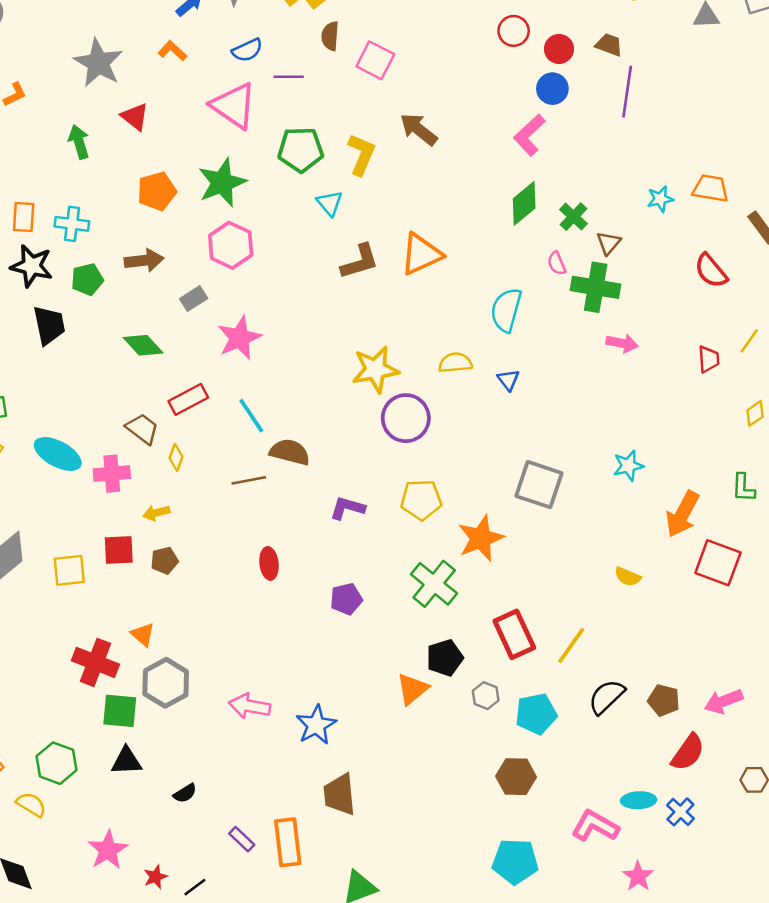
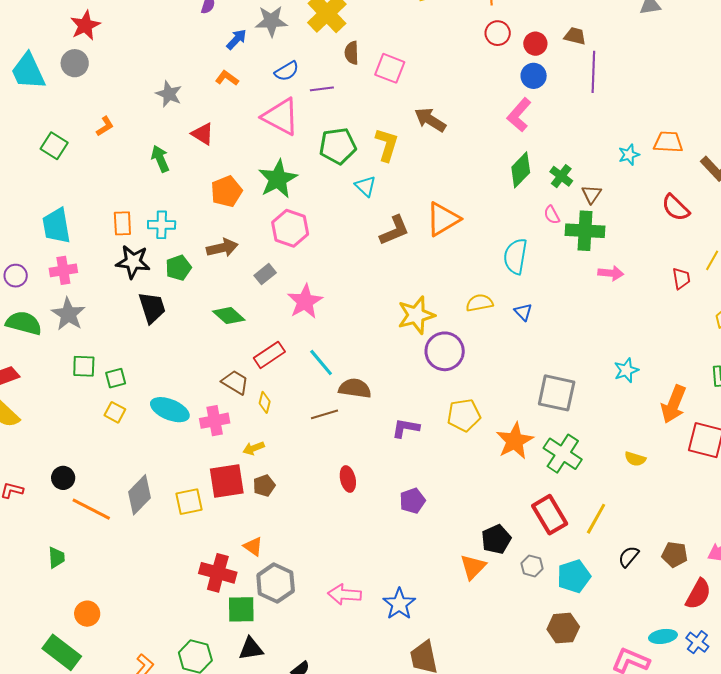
gray star: (98, 63) -> (169, 94), size x0.7
red square: (119, 550) -> (227, 481), size x1.4
green cross: (434, 584) -> (563, 454), moved
black semicircle: (607, 697) -> (629, 557), size x0.7

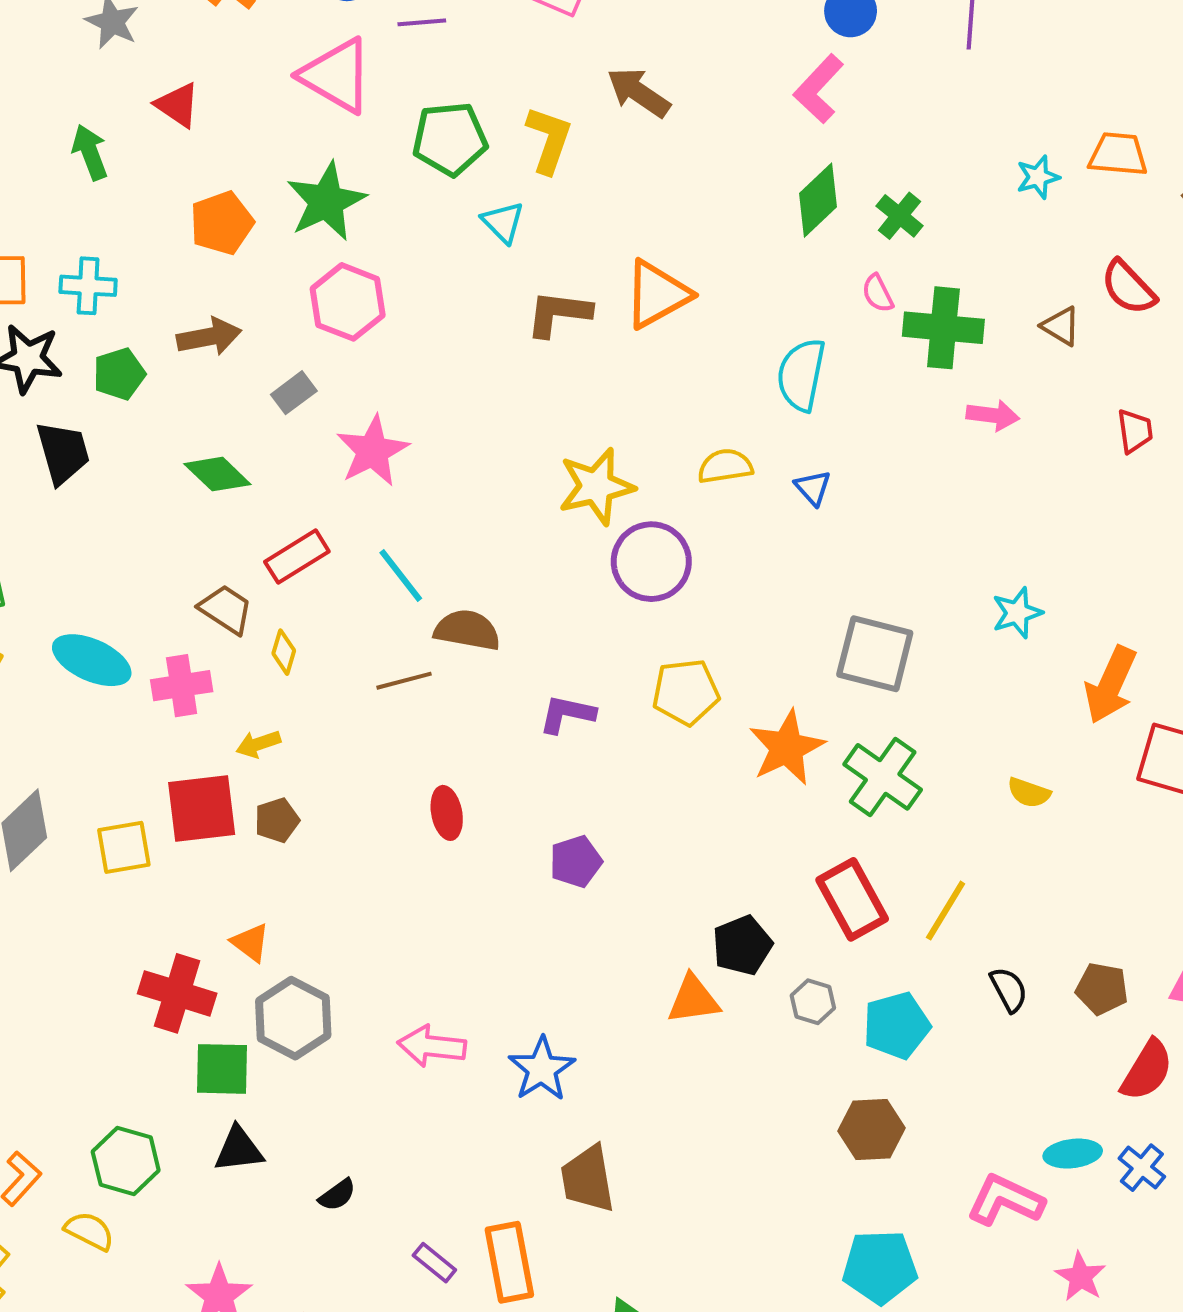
brown triangle: (592, 194) -> (1061, 326), moved, turned -35
brown L-shape: (394, 230) -> (558, 314), turned -152
black semicircle: (629, 557) -> (1009, 990), turned 110
orange triangle: (473, 567) -> (693, 999), turned 36

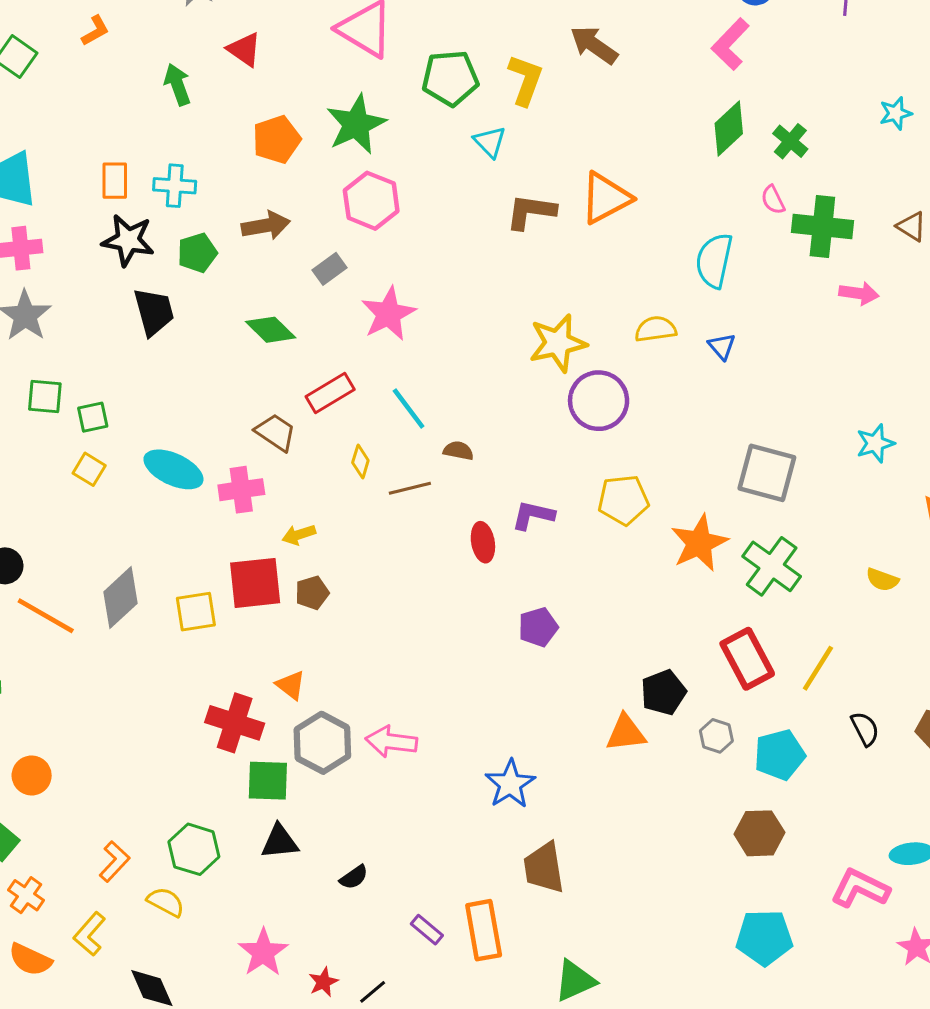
brown semicircle: (467, 630) -> (458, 451), size x0.6
yellow diamond: (284, 652) -> (360, 462), moved
red ellipse: (447, 813) -> (483, 542), moved
pink arrow: (432, 1046) -> (391, 742), moved

